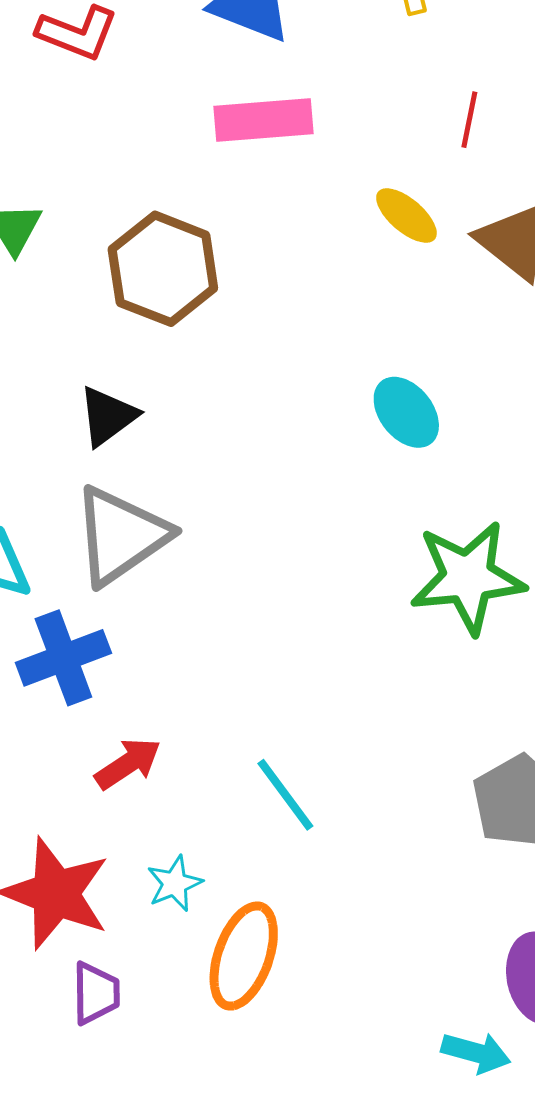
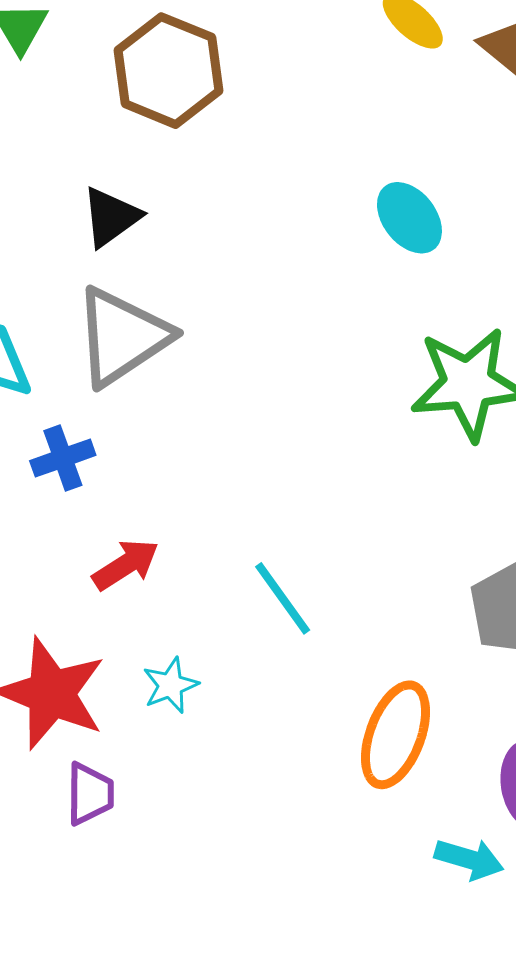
blue cross: (63, 658) -> (63, 458), size x0.7
orange ellipse: (244, 956) -> (396, 735), moved

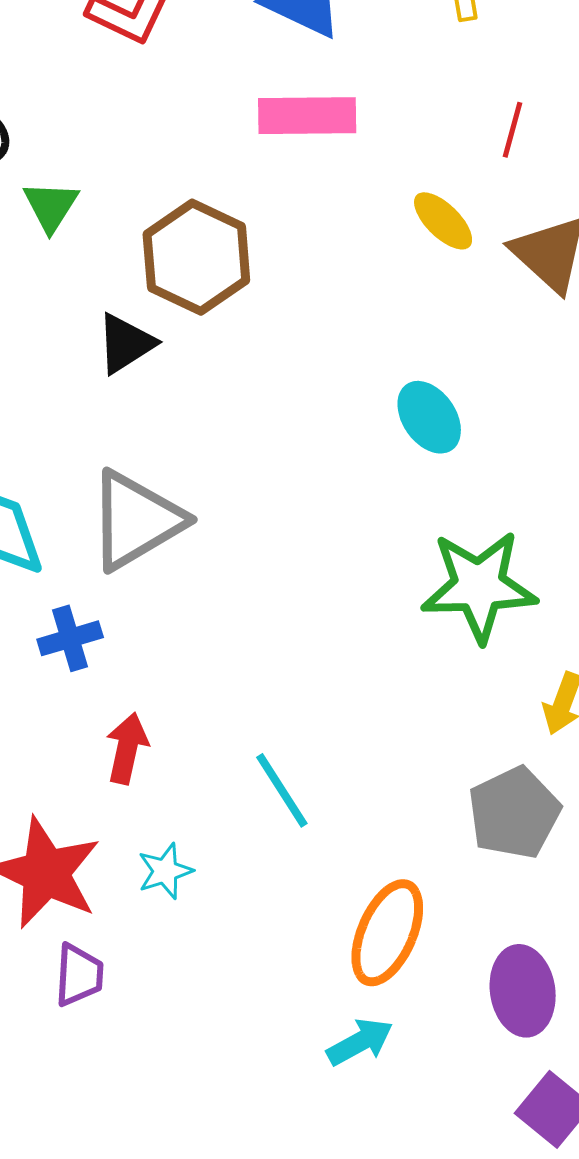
black triangle: (111, 217) -> (126, 343), moved
red arrow: (126, 565) -> (127, 748), turned -48
cyan arrow: (469, 859) -> (360, 1042), moved, turned -48

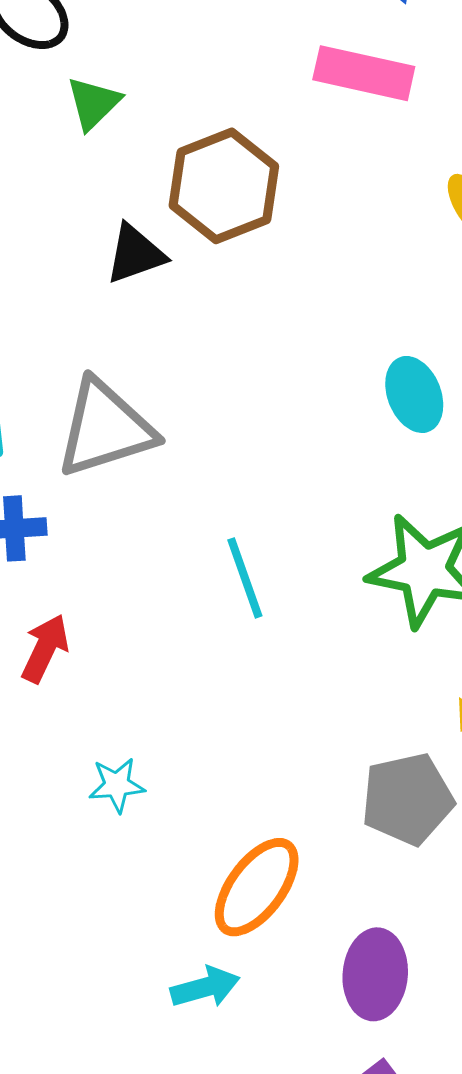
cyan line: (282, 790) -> (245, 578), moved
cyan star: (165, 871) -> (117, 785), moved

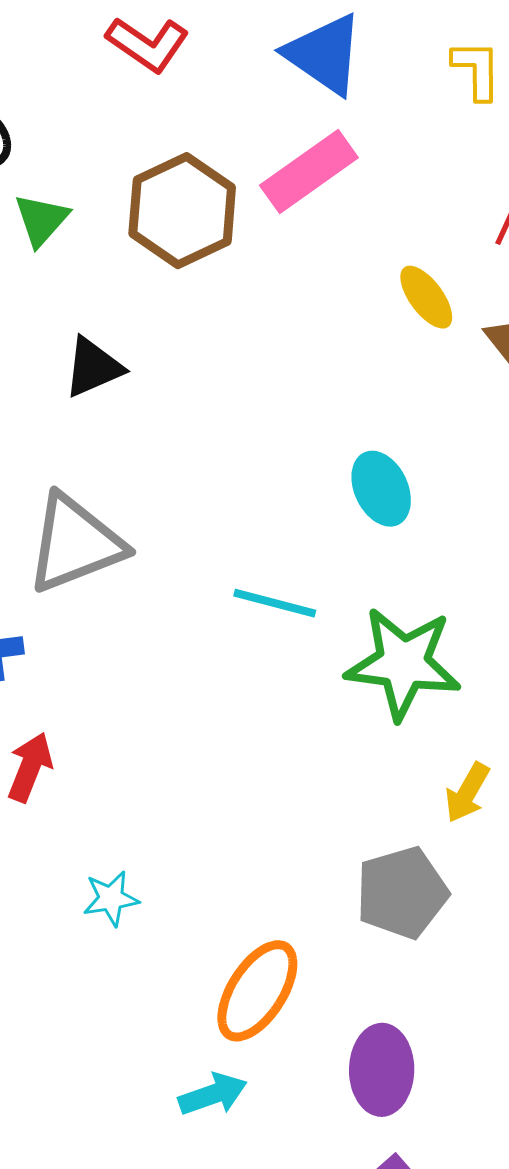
pink rectangle: (364, 73) -> (309, 171), turned -44
brown hexagon: (224, 186) -> (182, 211), moved
cyan line: (245, 578) -> (275, 603), moved, turned -52

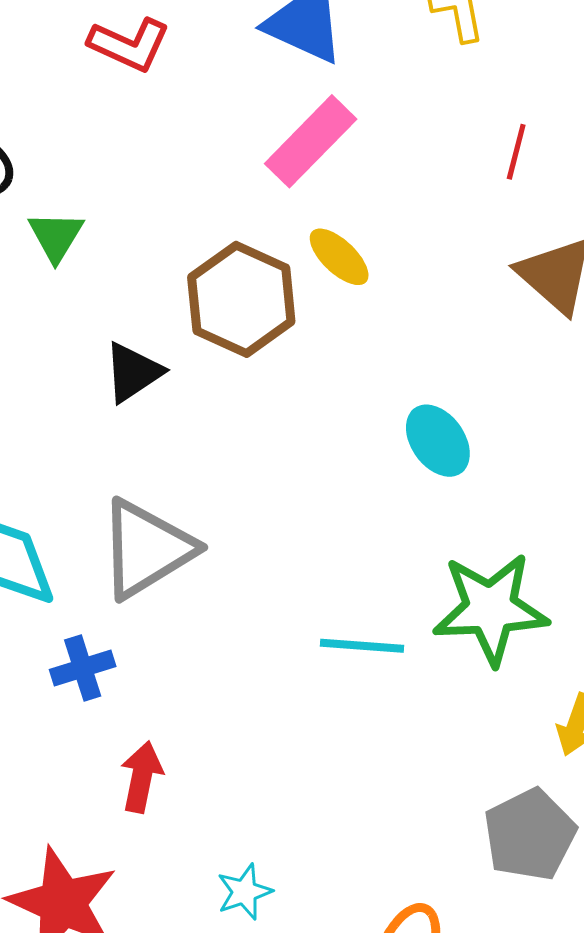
brown hexagon: (182, 211) -> (241, 299), moved
yellow ellipse: (426, 297) -> (339, 257), moved
cyan line: (275, 603) -> (362, 646), moved

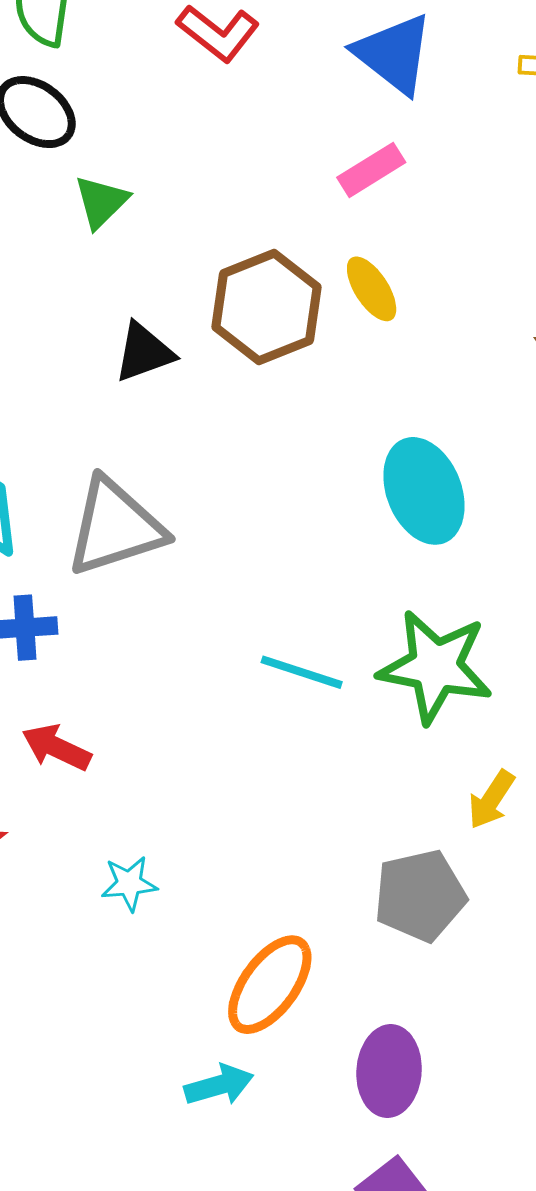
pink rectangle: (311, 141) -> (371, 170), size x0.7
cyan ellipse: (438, 441) -> (424, 491), size x1.4
red arrow: (142, 777) -> (56, 747), turned -90

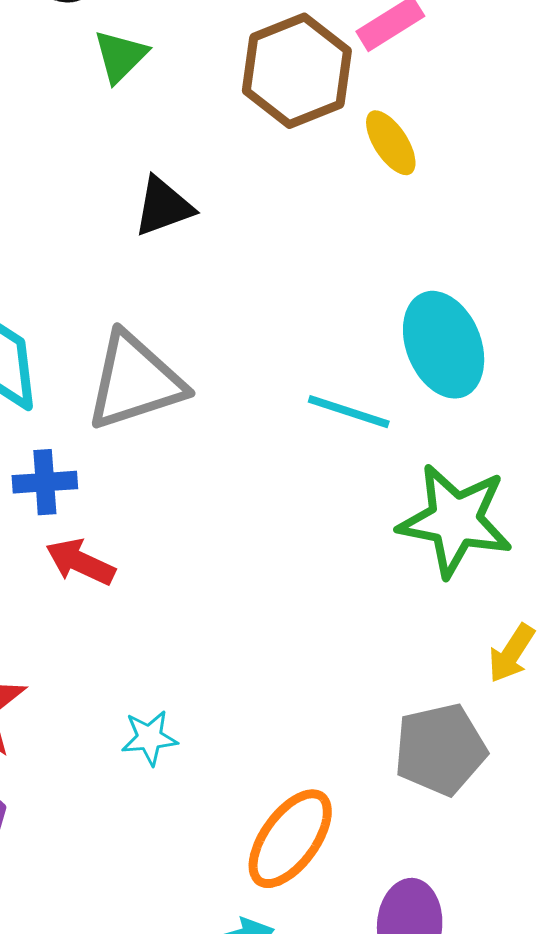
brown hexagon: (267, 307) -> (297, 71), moved
cyan line: (302, 672) -> (349, 412), moved
red arrow: (56, 747) -> (80, 562), moved

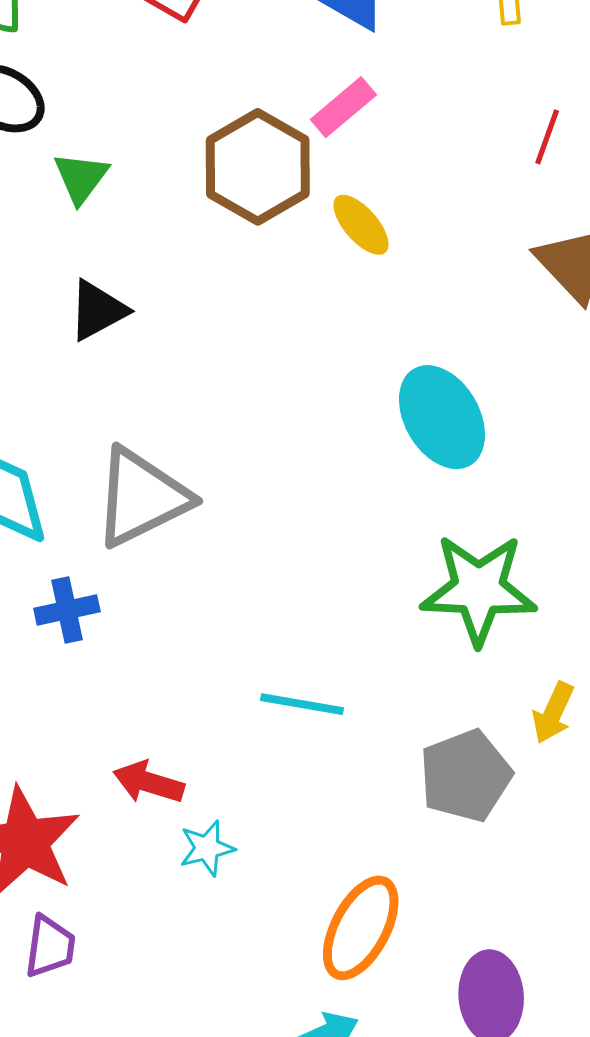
black triangle: (163, 207) -> (98, 310), moved
cyan line: (349, 412) -> (302, 704), moved
red arrow: (80, 562) -> (149, 782), moved
gray pentagon: (440, 749) -> (466, 776), moved

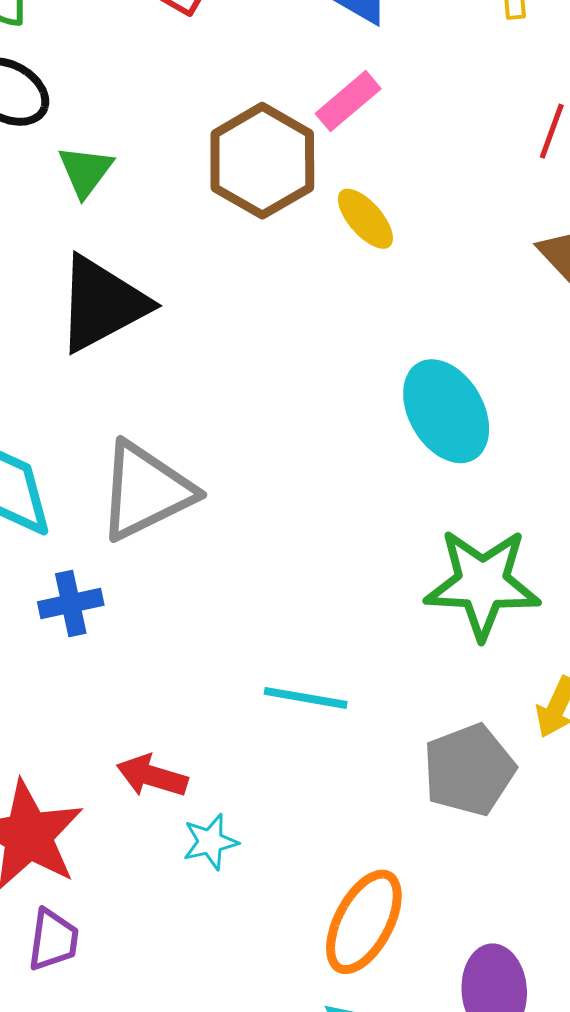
black triangle: (98, 310) -> (102, 304), size x1.6

